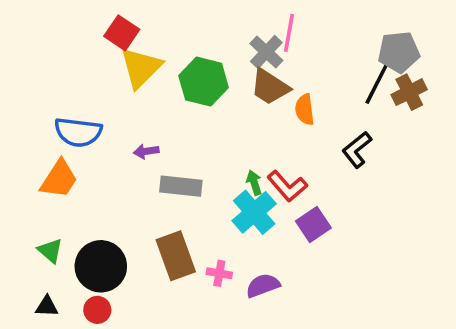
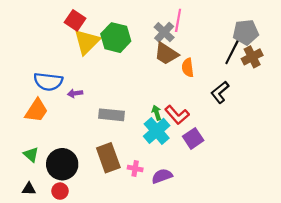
green hexagon: (204, 82) -> (116, 38), moved
purple arrow: (146, 151) -> (75, 93), moved

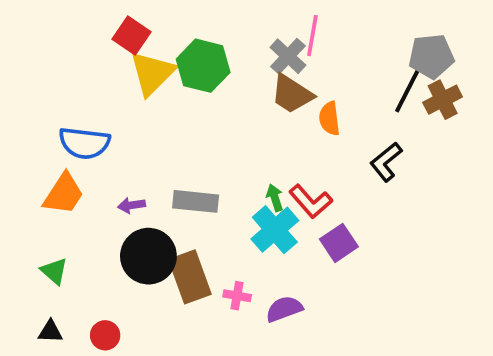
purple arrow: (75, 93) -> (131, 205), moved
black circle: (62, 164) -> (148, 256), moved

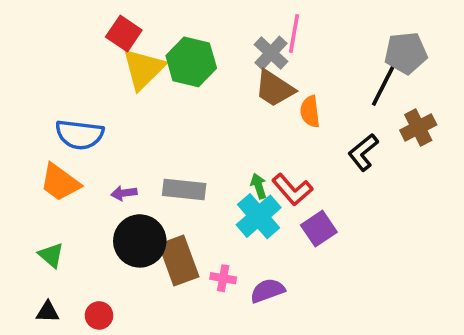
brown cross: (443, 100) -> (418, 127), moved
orange trapezoid: (64, 194) -> (60, 182), turned 93

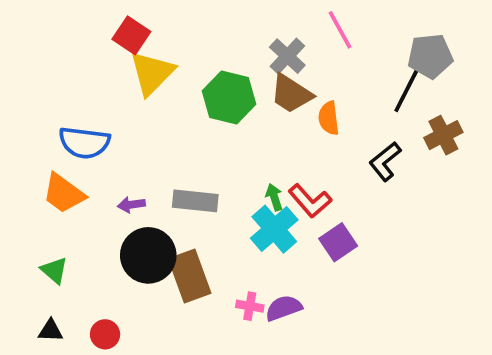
pink line: (294, 34) -> (340, 30), moved, turned -39
green hexagon: (191, 62) -> (229, 97), moved
pink cross: (223, 278) -> (250, 306), moved

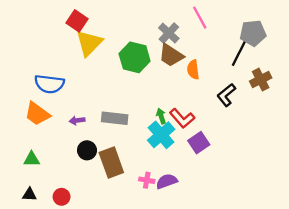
black circle: (148, 255) -> (87, 150), size x0.6
green triangle: (54, 270) -> (32, 159), turned -42

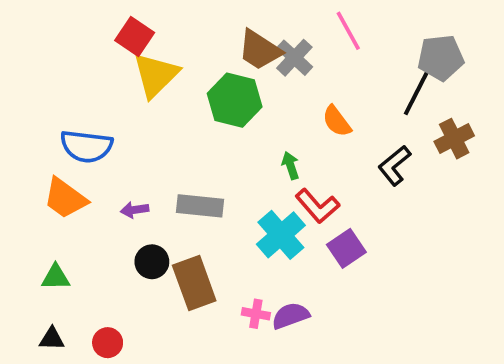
brown trapezoid: (171, 55) -> (260, 50), moved
orange semicircle: (193, 70) -> (337, 121), turned -30
green arrow: (161, 116) -> (291, 165), moved

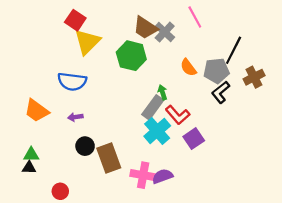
gray pentagon: (441, 58) -> (216, 71), moved
blue semicircle: (86, 146) -> (72, 82), moved
gray rectangle: (200, 206) -> (153, 107), moved, turned -60
pink cross: (256, 314) -> (143, 175), size x1.6
black triangle: (52, 339) -> (29, 168), moved

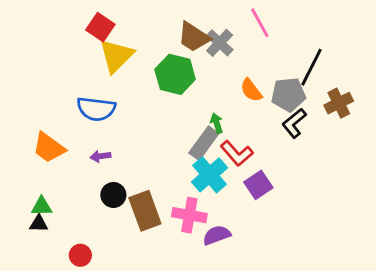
pink cross: (143, 175) -> (189, 215), moved

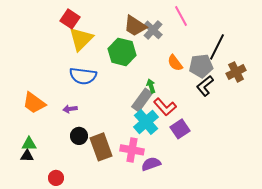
blue semicircle: (96, 109) -> (83, 76), moved

